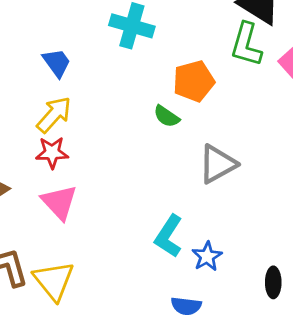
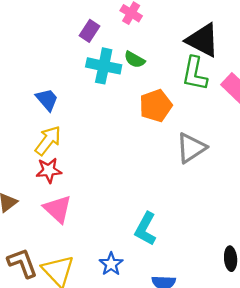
green semicircle: (167, 116) -> (135, 60), moved
gray triangle: (218, 164) -> (191, 148), moved
blue star: (207, 256) -> (111, 264), moved

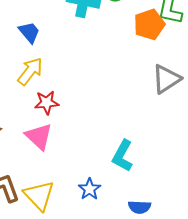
orange pentagon: (156, 106) -> (149, 25), moved
red star: (49, 170) -> (47, 103), moved

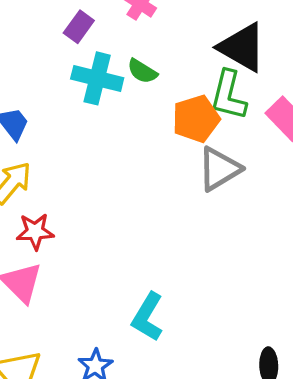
gray triangle: (166, 79) -> (219, 169), moved

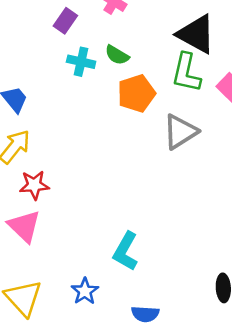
cyan cross: (97, 78) -> (81, 62), size x0.7
orange pentagon: (196, 119) -> (136, 93), moved

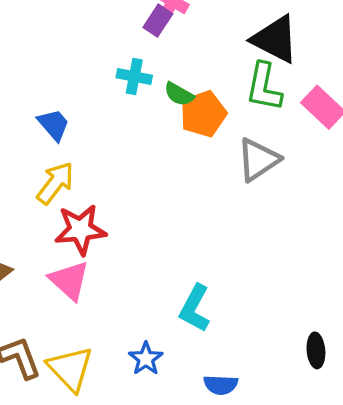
purple rectangle: (65, 21) -> (158, 21), moved
green semicircle: (117, 55) -> (179, 94), moved
red star: (34, 185) -> (80, 230), size x1.4

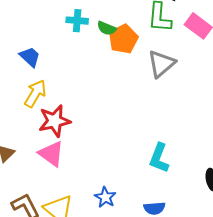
cyan L-shape: (195, 308) -> (159, 158), moved

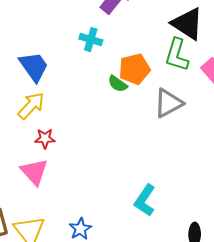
green semicircle: (107, 28) -> (118, 84), moved
blue trapezoid: (30, 57) -> (34, 67), size x1.4
red star: (55, 121) -> (45, 138), size x0.6

